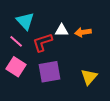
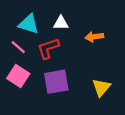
cyan triangle: (25, 21) -> (29, 24), turned -30
white triangle: (62, 30) -> (61, 23), moved

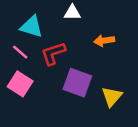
white triangle: (61, 23) -> (72, 13), moved
purple square: (56, 82) -> (77, 83), moved, turned 30

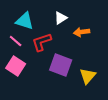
white triangle: (72, 13) -> (61, 18), moved, turned -32

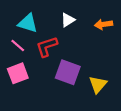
orange arrow: (82, 32) -> (103, 24), moved
pink square: (16, 66) -> (18, 73), turned 36

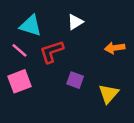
orange arrow: (103, 24) -> (115, 48), moved
purple square: (68, 72) -> (75, 80), size x0.6

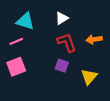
pink line: (19, 50) -> (16, 41), turned -64
red L-shape: (52, 52) -> (67, 42), moved, turned 90

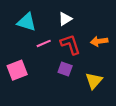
pink line: (16, 41) -> (44, 43), moved

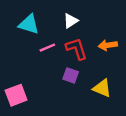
pink square: (17, 70) -> (16, 95), moved
yellow triangle: (94, 81) -> (102, 88), turned -48

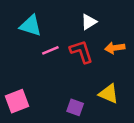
white triangle: (71, 21) -> (89, 22), moved
purple square: (71, 75) -> (75, 107), moved

